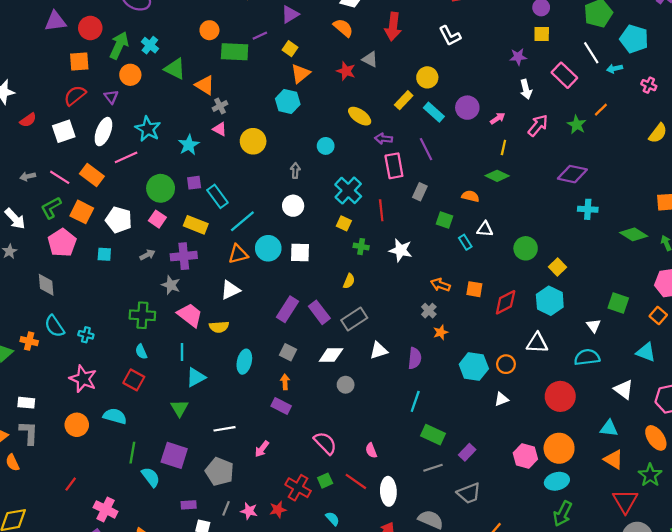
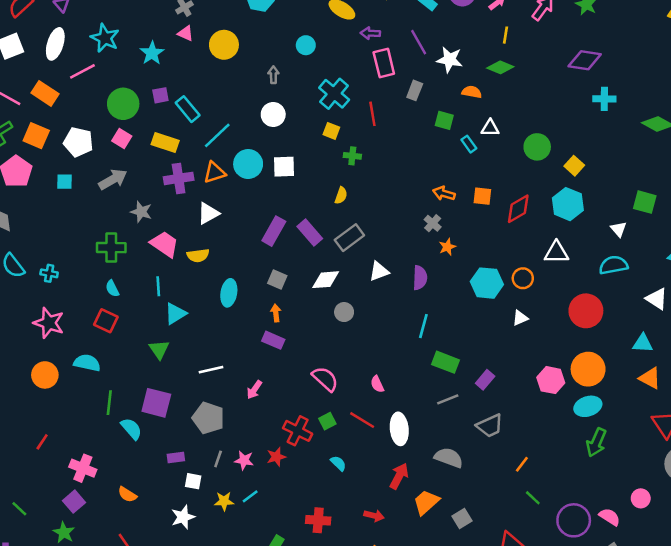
white star: (401, 250) -> (450, 60), moved
gray arrow: (147, 255) -> (113, 179), size x1.6
purple cross: (184, 256) -> (179, 178), moved

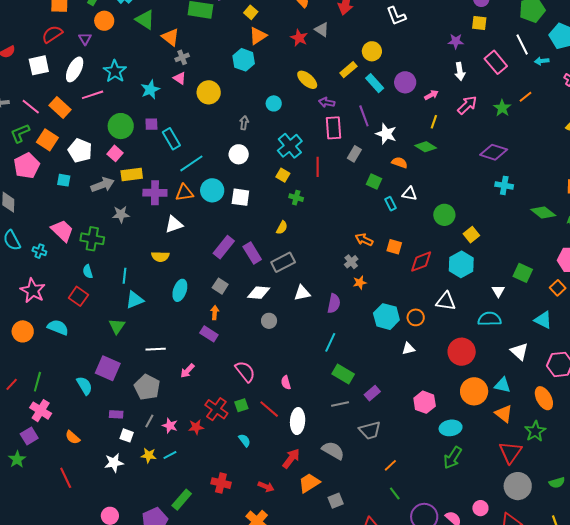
yellow rectangle: (165, 142) -> (132, 175), moved, turned -35
gray star: (141, 212) -> (121, 214), turned -30
pink trapezoid: (165, 244) -> (62, 231), moved
orange circle: (588, 369) -> (474, 391), moved
green line: (109, 403) -> (37, 382), moved

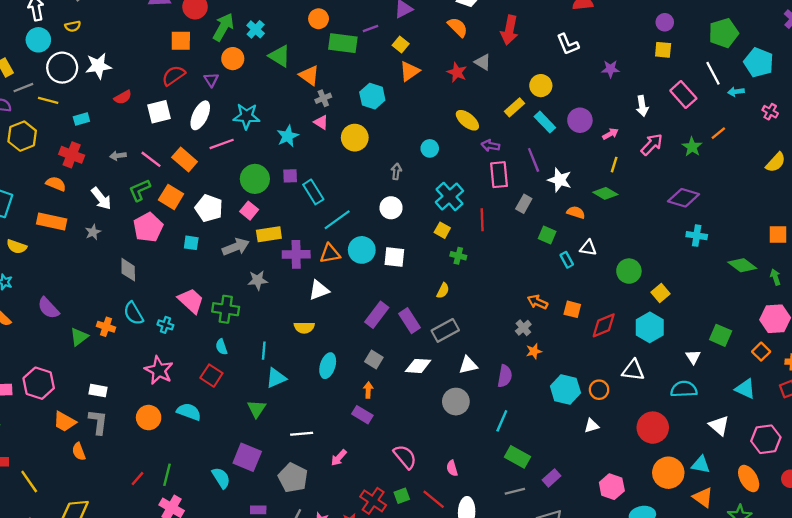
purple star: (456, 41) -> (610, 69), moved
cyan hexagon: (244, 60) -> (372, 96), moved
cyan star: (115, 71) -> (247, 116), turned -30
gray circle: (269, 321) -> (456, 402), moved, size x1.5

